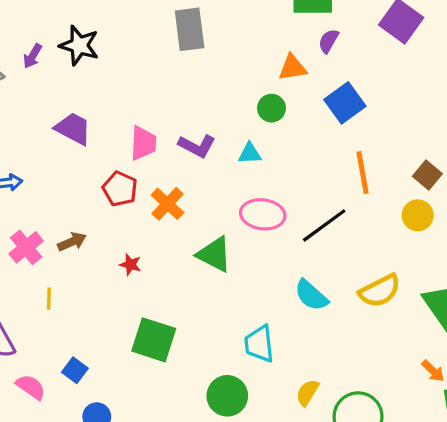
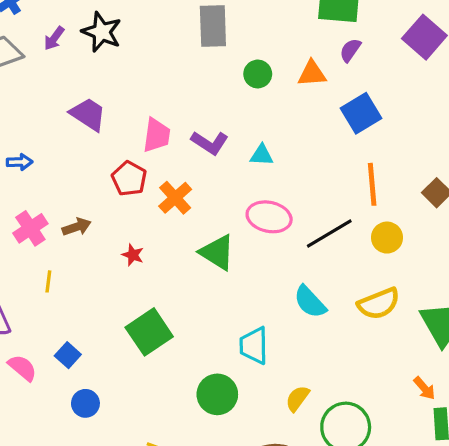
green circle: (272, 108) -> (258, 74), moved
yellow circle: (418, 215) -> (387, 238), moved
green square: (154, 340) -> (149, 332), turned 33

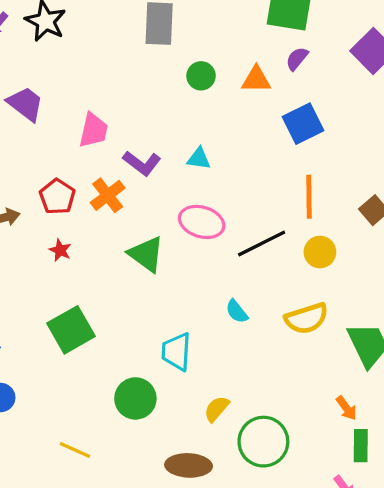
purple L-shape: (210, 143) -> (142, 163), moved
red pentagon: (129, 179) -> (57, 197), moved
cyan semicircle: (310, 302) -> (237, 312), size x0.7

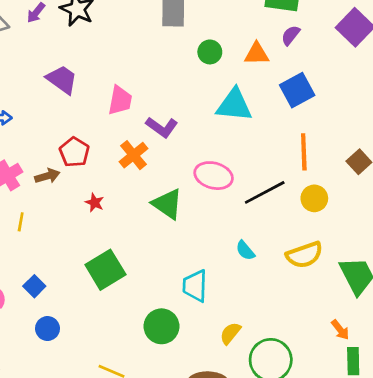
cyan triangle: (199, 159) -> (234, 105), moved, size x1.8
red pentagon: (57, 197) -> (74, 152), moved

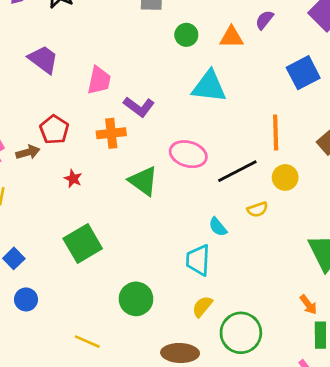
blue square: (297, 90) -> (303, 73), moved
orange cross: (133, 155) -> (111, 133), turned 32
yellow semicircle: (304, 255) -> (257, 209), moved, size x0.6
cyan trapezoid: (195, 286) -> (198, 260), moved

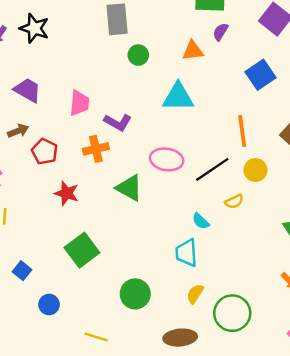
green circle: (186, 35) -> (138, 55), moved
brown arrow: (28, 152) -> (18, 131), moved
red star: (73, 179) -> (67, 193), size x1.5
blue circle: (26, 299) -> (49, 304), moved

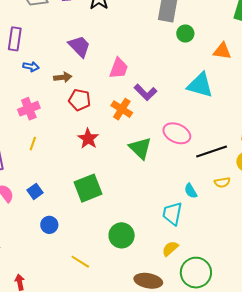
green circle: (138, 55) -> (185, 34), moved
orange cross: (96, 149) -> (122, 109), turned 30
red pentagon: (45, 152) -> (80, 100), turned -30

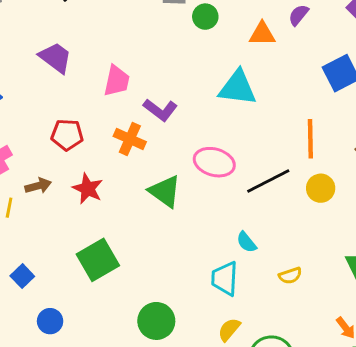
brown arrow: (63, 77) -> (38, 186), moved
yellow semicircle: (222, 182) -> (290, 276), moved

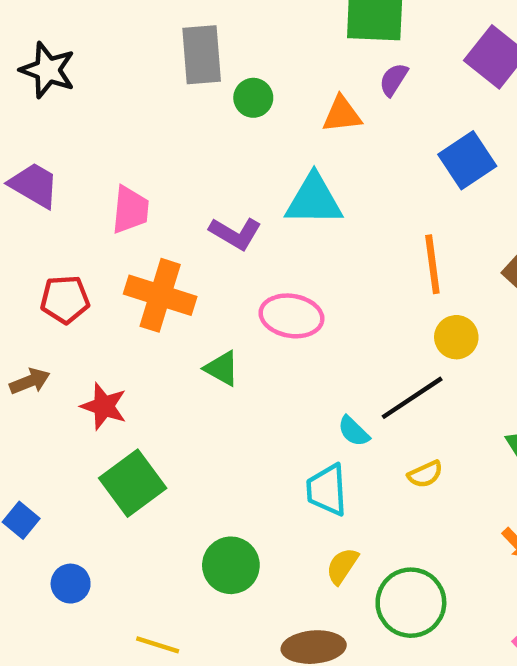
purple L-shape: (160, 110) -> (235, 233), moved
orange cross: (130, 139) -> (160, 295), size x1.4
black line: (268, 181) -> (412, 398), moved
red star: (88, 189) -> (104, 406), moved
green triangle: (165, 191) -> (222, 368), size x0.7

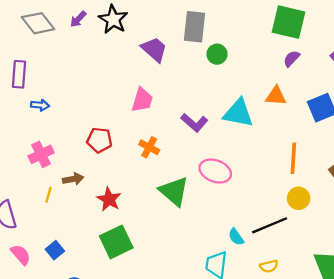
orange triangle: (342, 114) -> (276, 96), moved
purple trapezoid: (34, 185) -> (154, 49), moved
orange cross: (160, 295) -> (149, 147), size x0.6
green triangle: (222, 368) -> (174, 191), size x1.6

